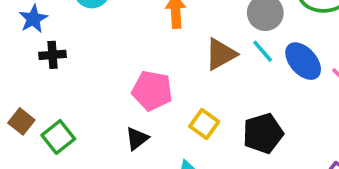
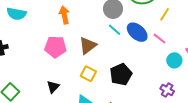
brown triangle: (221, 54) -> (88, 45), moved
pink pentagon: (152, 91) -> (55, 47), moved

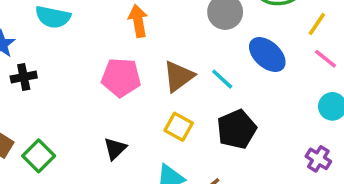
cyan line: (114, 30) -> (222, 79), moved
pink line: (160, 39) -> (326, 59), moved

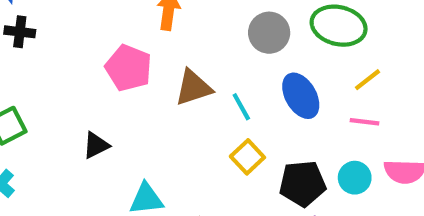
pink line: (326, 59) -> (364, 122), turned -50
yellow square: (179, 127) -> (247, 157), moved
black pentagon: (237, 129) -> (302, 183), moved

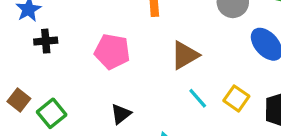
pink pentagon: (129, 68) -> (112, 51), moved
cyan line: (241, 107) -> (198, 98), moved

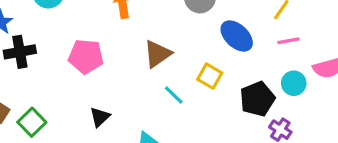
black cross: (46, 41) -> (20, 52), size x1.4
yellow square: (236, 98) -> (210, 76), moved

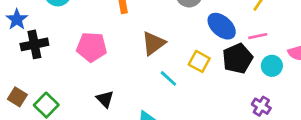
pink line: (288, 41) -> (258, 36), moved
black pentagon: (257, 99) -> (238, 58), moved
black triangle: (100, 117) -> (105, 99), turned -30

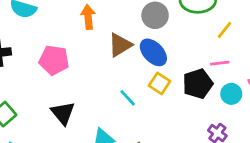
blue ellipse: (222, 26) -> (153, 52), moved
brown triangle: (153, 43) -> (120, 45), moved
black triangle: (105, 99) -> (63, 113), size x1.4

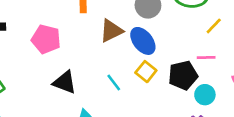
cyan circle: (231, 94) -> (205, 95), moved
black triangle: (63, 113) -> (65, 82), moved, turned -35

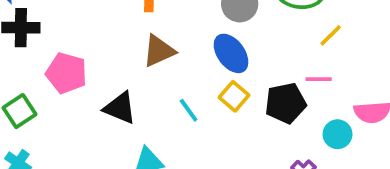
brown triangle: (111, 31) -> (159, 51), moved
pink pentagon: (46, 39) -> (66, 73), moved
cyan circle: (205, 95) -> (338, 134), moved

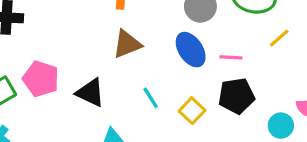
pink pentagon: (66, 73) -> (41, 79), moved
pink line: (319, 79) -> (231, 57), moved
yellow square: (234, 96) -> (192, 111), moved

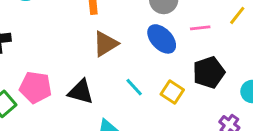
pink line: (231, 57) -> (200, 28), moved

